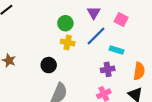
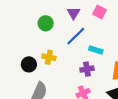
pink square: (121, 20) -> (100, 12), moved
yellow cross: (68, 42) -> (49, 57), moved

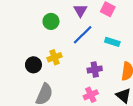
cyan rectangle: (96, 50) -> (112, 42), moved
yellow cross: (49, 57) -> (54, 57), turned -32

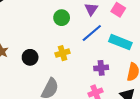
cyan rectangle: (112, 42) -> (120, 42), size x1.5
black circle: (33, 65) -> (30, 57), moved

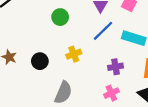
green circle: (62, 18) -> (60, 17), moved

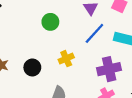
purple cross: (116, 67) -> (109, 69), size x1.5

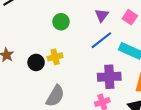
yellow cross: (66, 59) -> (55, 57), moved

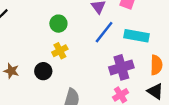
yellow cross: (55, 57) -> (60, 51), moved

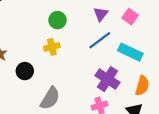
purple cross: (121, 67) -> (107, 79), turned 35
black circle: (43, 71) -> (25, 71), moved

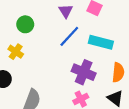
yellow cross: (52, 47) -> (16, 52), moved, turned -32

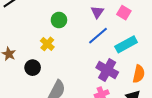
cyan rectangle: (101, 42) -> (126, 44), turned -50

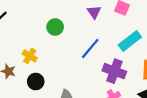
blue line: (98, 36) -> (90, 48), moved
yellow cross: (47, 44) -> (30, 56), moved

